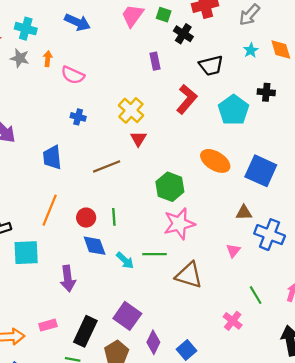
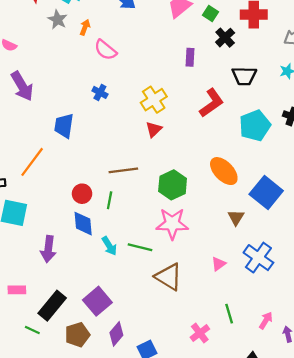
brown line: (107, 166) -> (123, 170), moved
orange line: (50, 210) -> (32, 162), moved
brown triangle: (244, 213) -> (236, 218), moved, turned 49

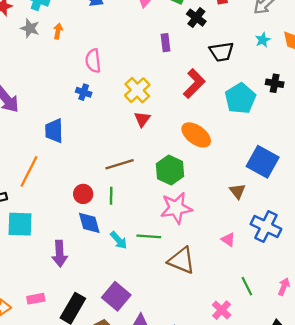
pink semicircle: (105, 50) -> (93, 61), moved, turned 55
orange ellipse: (224, 171) -> (196, 135), moved
pink triangle: (219, 264) -> (228, 239), turned -40

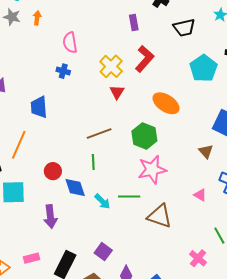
red L-shape: (194, 84) -> (145, 59), moved
red circle: (83, 194) -> (53, 171), moved
purple square: (116, 296) -> (103, 252), size x0.7

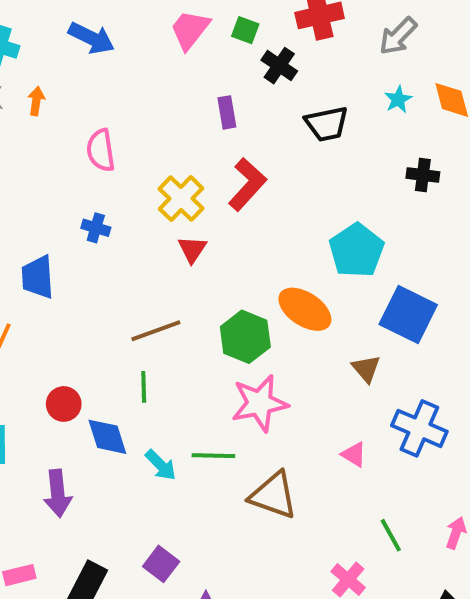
cyan pentagon: (203, 68) -> (357, 251), moved
blue cross: (63, 71) -> (96, 228), moved
orange ellipse: (166, 103) -> (305, 309), moved

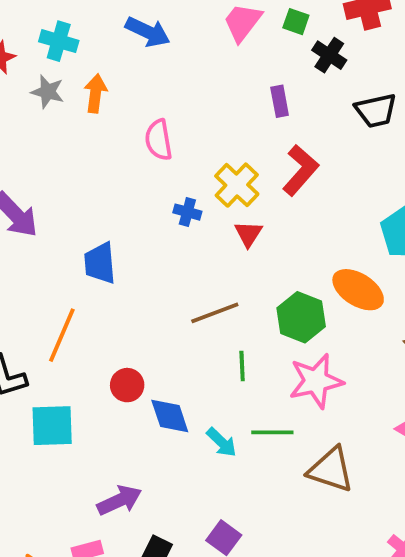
orange arrow: (36, 101) -> (96, 93), size x1.4
blue cross: (96, 228) -> (187, 212), moved
green line: (144, 387) -> (242, 366), moved
purple arrow: (58, 493) -> (119, 500), moved, turned -108

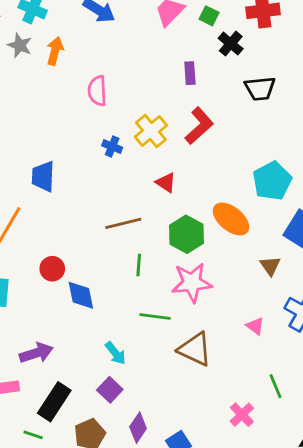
red triangle: (248, 234) -> (166, 183), moved, turned -35
cyan arrow: (222, 442) -> (115, 353), moved

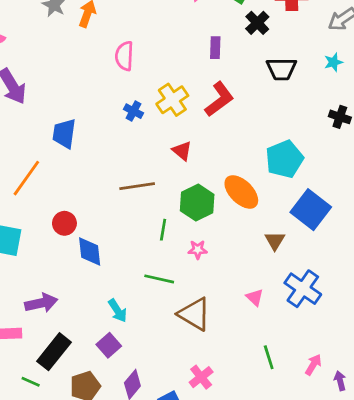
green line: (139, 265) -> (163, 230), moved
pink star: (192, 283) -> (198, 250), size x0.5
pink cross: (242, 415) -> (201, 377), moved

